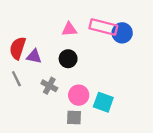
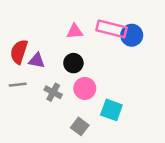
gray line: (16, 79) -> (18, 85), turned -70
pink circle: (79, 95) -> (85, 88), moved
gray square: (74, 117) -> (80, 126), turned 35

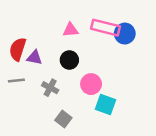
pink circle: (85, 88) -> (91, 84), moved
gray square: (80, 126) -> (63, 119), moved

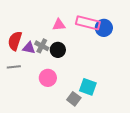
pink circle: (91, 84) -> (48, 78), moved
gray cross: (50, 88) -> (42, 46), moved
gray square: (63, 119) -> (74, 99), moved

